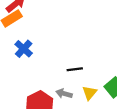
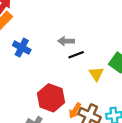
gray arrow: (64, 94) -> (66, 41), moved

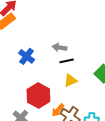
blue cross: (22, 48) -> (27, 56), moved
yellow triangle: (96, 74) -> (70, 80), moved, turned 32

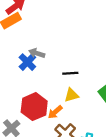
gray arrow: (60, 47) -> (37, 53), moved
orange arrow: (58, 110) -> (55, 112), moved

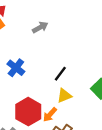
gray arrow: (37, 53) -> (40, 27), moved, turned 140
black line: (70, 73) -> (60, 74), turned -42

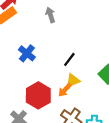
gray arrow: (40, 27) -> (50, 15), turned -80
orange arrow: (50, 115) -> (65, 90), moved

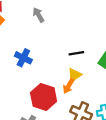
black line: (69, 59) -> (76, 53), moved, turned 56

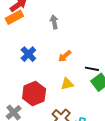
black line: (76, 53) -> (92, 69), moved
orange arrow: (69, 86) -> (65, 56), moved

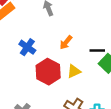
red hexagon: (34, 94) -> (48, 72), moved

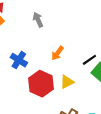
black line: (97, 51) -> (89, 60), turned -32

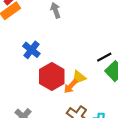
orange arrow: (57, 53) -> (71, 86), moved

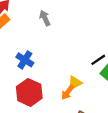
red hexagon: (52, 77) -> (29, 92), moved

